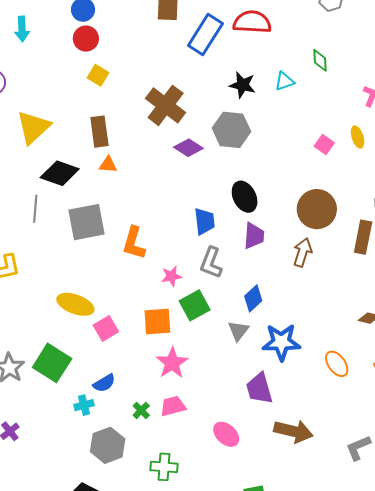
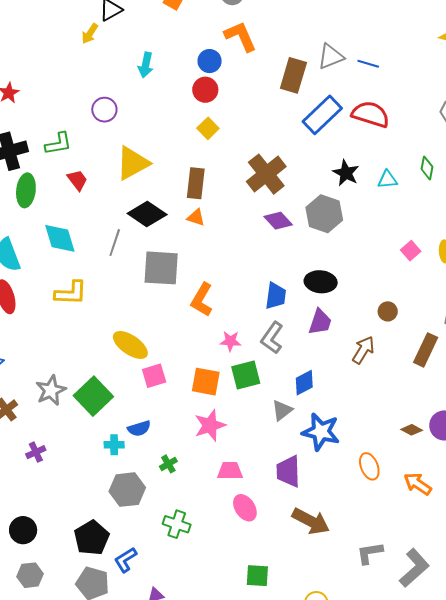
black ellipse: (245, 197) -> (321, 282), turned -72
brown circle: (317, 209) -> (388, 311), size x0.5
pink trapezoid: (173, 406) -> (230, 471), moved

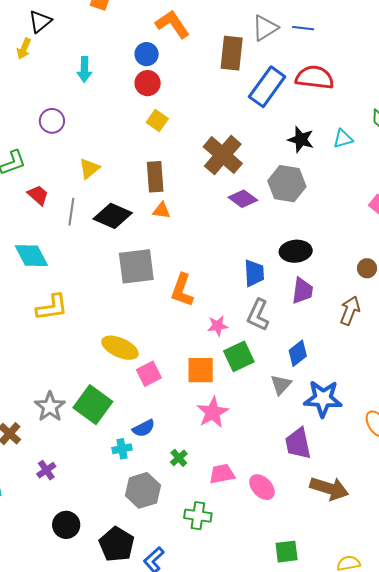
yellow triangle: (133, 163) -> (89, 168), size x0.6
gray line: (115, 243) -> (71, 212), moved
pink trapezoid: (230, 471) -> (222, 474), moved
black circle: (23, 530) -> (66, 525), moved

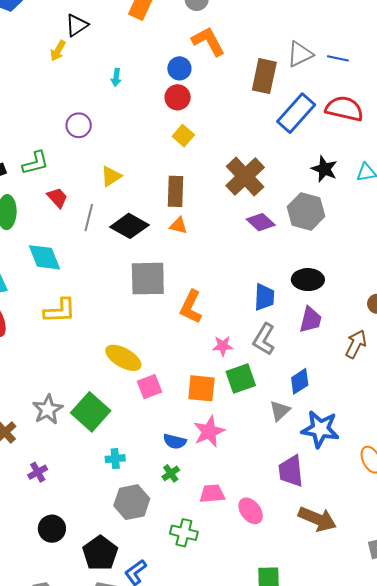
cyan arrow: (84, 69) -> (116, 77), size x0.7
blue semicircle: (144, 428) -> (175, 441), moved, turned 35

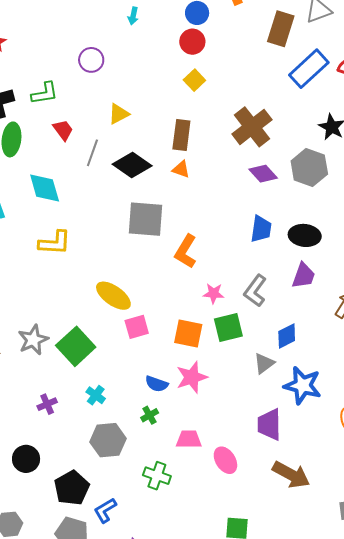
blue trapezoid: (264, 297) -> (261, 229), moved
cyan cross: (115, 459) -> (96, 395), turned 36
purple cross: (38, 472) -> (47, 404), moved

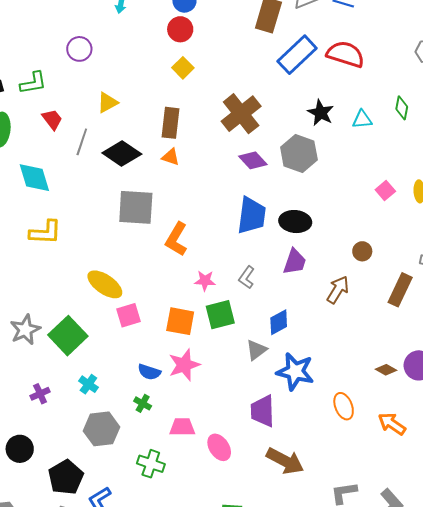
blue trapezoid: (261, 229) -> (252, 216), size x1.4
gray L-shape: (255, 291) -> (247, 277), size x0.7
green cross: (150, 415) -> (143, 403), turned -30

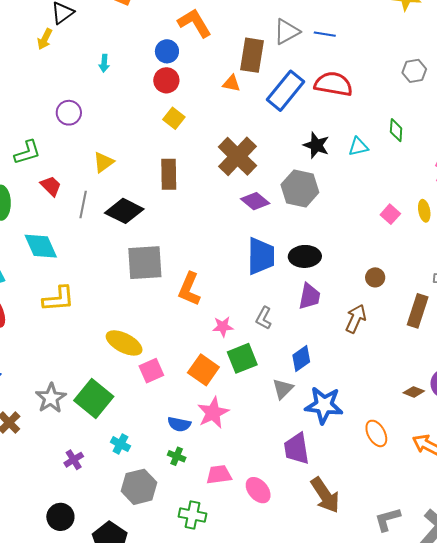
orange triangle: (171, 157) -> (231, 83), moved
orange square: (180, 321) -> (203, 370), turned 32
brown arrow: (285, 461) -> (325, 495), turned 36

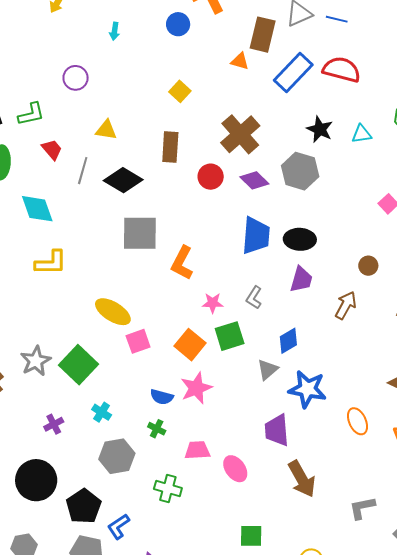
red circle: (166, 80) -> (211, 177), moved
yellow triangle: (104, 162) -> (106, 130), turned 40
black circle: (60, 517) -> (36, 480), size x1.5

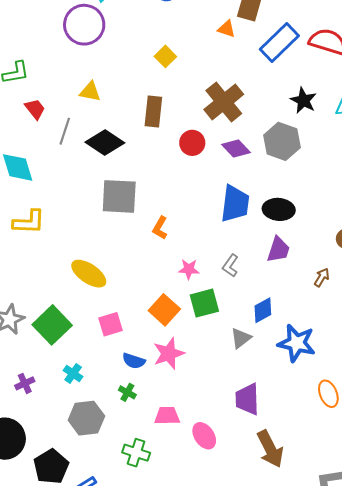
purple circle: (76, 78) -> (84, 25), moved, size x1.6
orange L-shape: (182, 263) -> (160, 228), size x0.7
brown arrow: (346, 305) -> (322, 277), size x0.7
pink square: (138, 341) -> (111, 324), moved
blue star: (307, 389) -> (297, 343), moved

